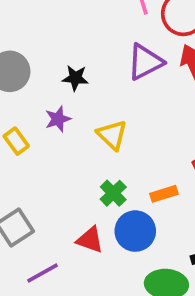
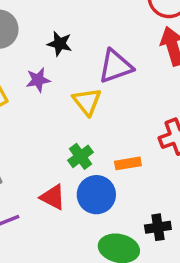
purple triangle: (145, 62) -> (116, 66), moved

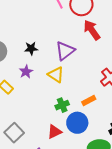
green cross: (81, 156) -> (62, 105), turned 32
red triangle: (53, 197) -> (54, 132), turned -35

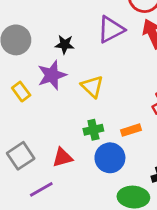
purple triangle: (65, 51) -> (111, 29), moved
purple star: (26, 72) -> (52, 75), size x1.5
red triangle: (54, 132) -> (62, 157), moved

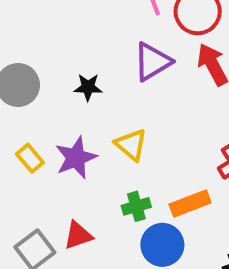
purple star: (52, 75) -> (76, 158), moved
orange rectangle: (131, 130) -> (190, 203), size x1.4
red triangle: (62, 157) -> (78, 235), moved

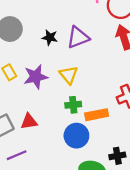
purple triangle: (152, 62) -> (78, 37), moved
green cross: (136, 206) -> (73, 105), moved

